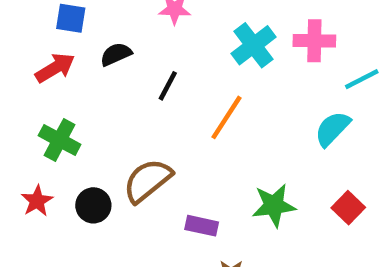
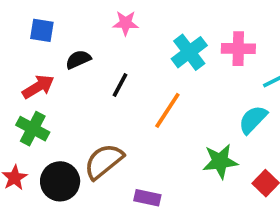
red arrow: (55, 68) -> (38, 87), moved
black circle: (93, 205) -> (60, 181), size x1.4
green star: (274, 205) -> (220, 161), moved

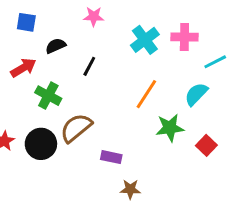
orange line: (167, 110) -> (146, 94), moved
green cross: (33, 129) -> (48, 96), moved

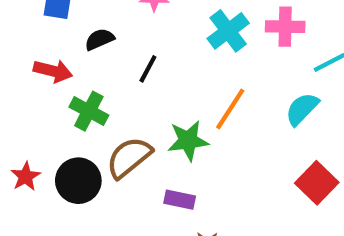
red arrow: (23, 68) -> (53, 71), turned 45
green star: (170, 128) -> (188, 141), moved
red square: (206, 145) -> (317, 183), size x1.4

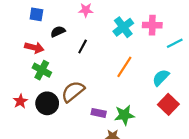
cyan semicircle: (302, 109) -> (161, 78), moved
green cross: (89, 111) -> (42, 70), moved
green star: (188, 141) -> (124, 115), moved

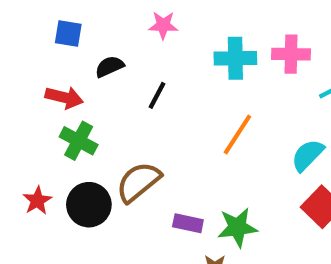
cyan cross: (123, 27) -> (235, 58), turned 36

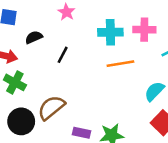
pink star: (163, 25) -> (66, 12), turned 30
orange line: (237, 135) -> (120, 64), moved, turned 48

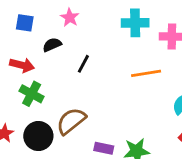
pink star: (66, 12) -> (70, 17), moved
cyan cross: (110, 32) -> (135, 23), moved

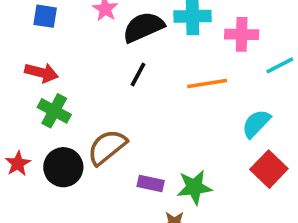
black semicircle: (52, 45) -> (143, 27), moved, size x1.6
black line: (83, 64) -> (138, 74), moved

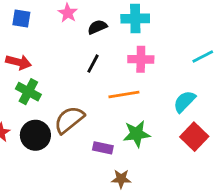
black semicircle: (143, 27) -> (97, 27), size x0.6
pink cross: (242, 34) -> (141, 59), moved
orange line: (207, 84) -> (124, 94), moved
green star: (194, 187) -> (137, 134), moved

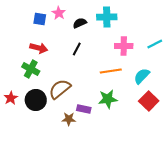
blue square: (21, 19) -> (40, 19), moved
pink cross: (141, 59) -> (124, 46), moved
red arrow: (19, 62) -> (39, 48), moved
orange line: (124, 94) -> (111, 71), moved
brown star: (121, 179) -> (69, 119), moved

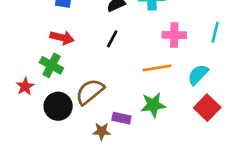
cyan line: (155, 44) -> (215, 32), turned -49
red star: (11, 98) -> (25, 86), moved

